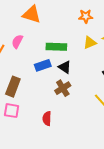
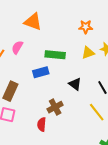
black triangle: (65, 67) -> (75, 84), moved
brown cross: (63, 88) -> (55, 107), moved

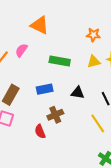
blue rectangle: (41, 72) -> (45, 89), moved
black triangle: (75, 84) -> (78, 93), turned -32
red semicircle: (42, 124) -> (40, 131), turned -32

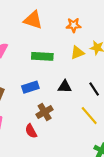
orange triangle: (40, 25) -> (33, 20), moved

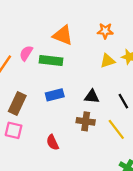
orange triangle: (33, 20) -> (63, 35), moved
green rectangle: (42, 56) -> (51, 60), moved
brown cross: (45, 112) -> (86, 121), moved, turned 35

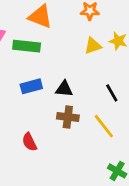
black triangle: (92, 97) -> (64, 89), moved

